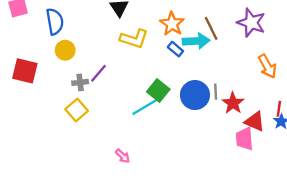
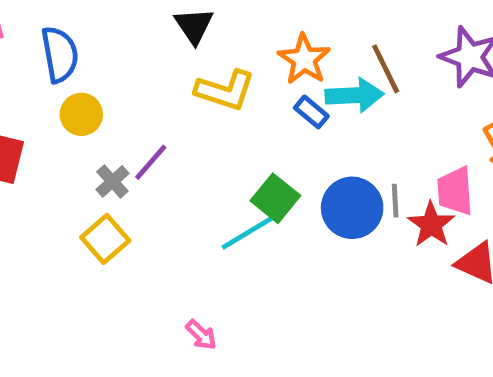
gray cross: (80, 82) -> (112, 181), turned -35
pink trapezoid: (244, 139) -> (455, 191), moved

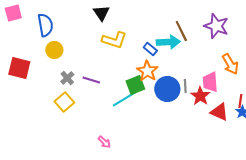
orange star: (304, 59) -> (147, 71), moved
purple line: (151, 162) -> (91, 80), moved, turned 66
green square: (275, 198) -> (135, 85), turned 30

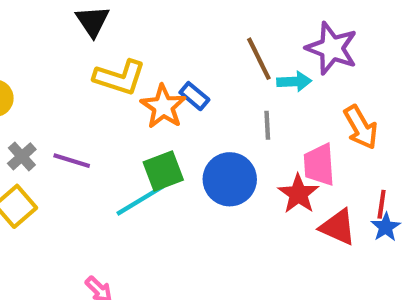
cyan arrow: (168, 42) -> (294, 82), moved, size x0.7
orange star: (147, 71) -> (163, 106), moved
gray line: (185, 86) -> (267, 125), moved

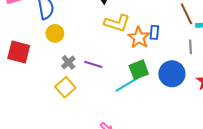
blue rectangle: (194, 96) -> (154, 32), turned 56

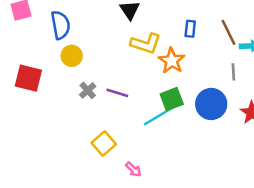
blue rectangle: (154, 32) -> (190, 29), moved
yellow square: (65, 87) -> (104, 144), moved

